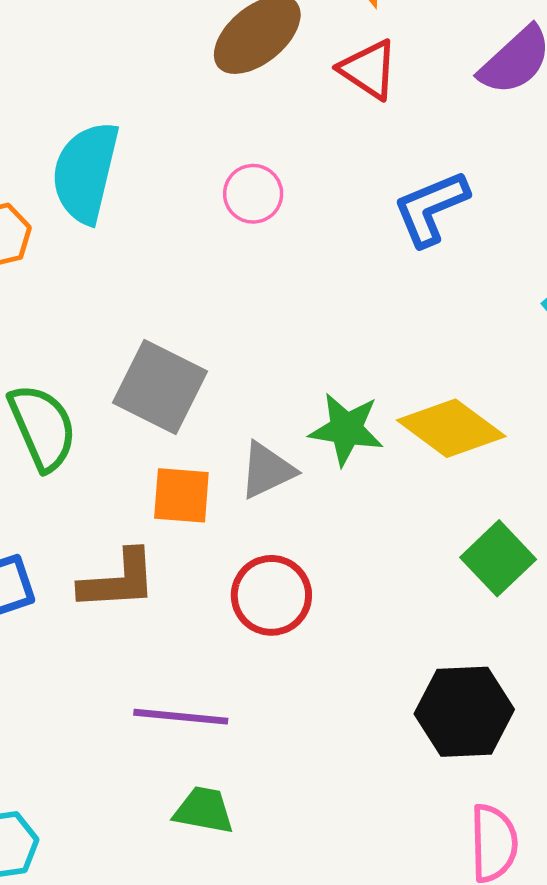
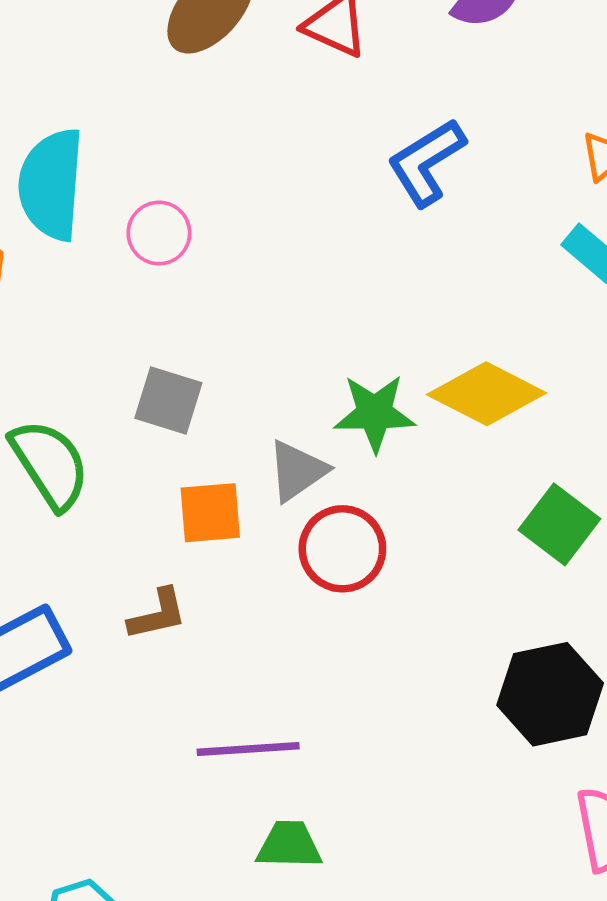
pink circle: (253, 194) -> (159, 233), moved
gray square: (160, 387) -> (168, 401), size x0.7
brown L-shape: (118, 580) -> (158, 614), size x0.7
red circle: (271, 595) -> (342, 549), moved

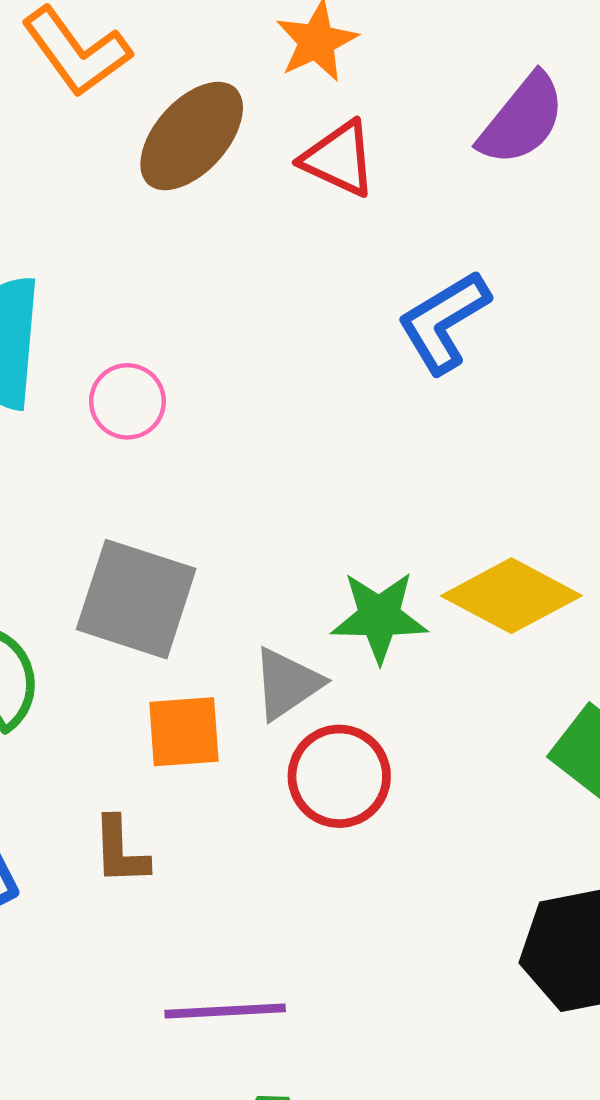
gray square: (168, 401) -> (136, 599), size x1.5
brown L-shape: (158, 614) -> (120, 851), turned 100

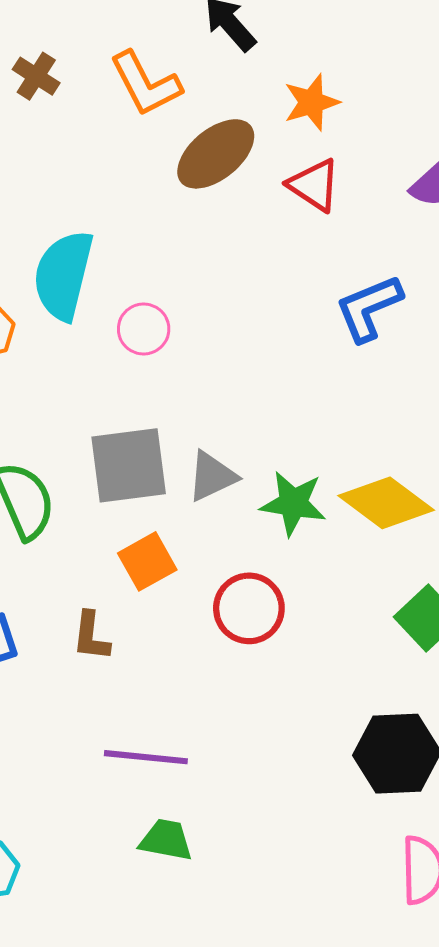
gray square: (136, 599) -> (129, 465), turned -34
gray triangle: (287, 684) -> (212, 476), moved
orange square: (184, 732) -> (147, 561), turned -34

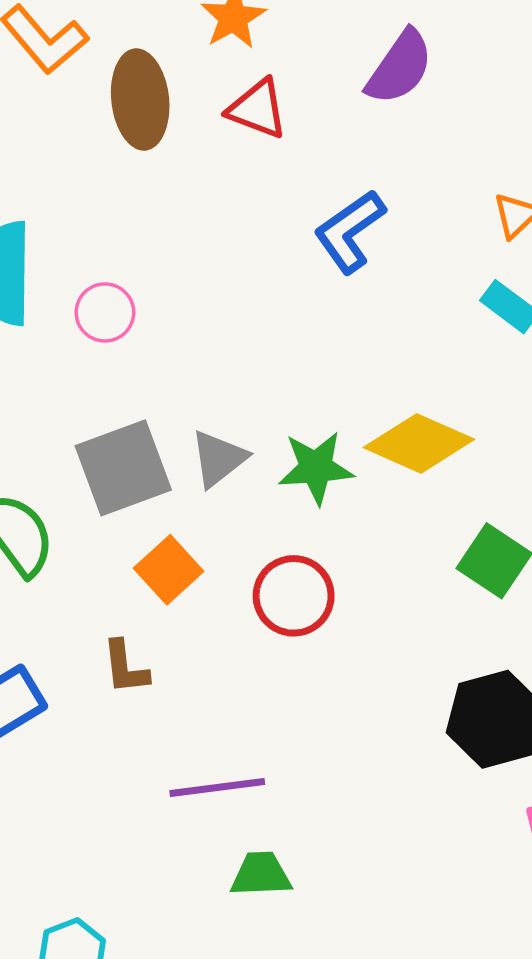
brown ellipse: (216, 154) -> (140, 99), turned -44

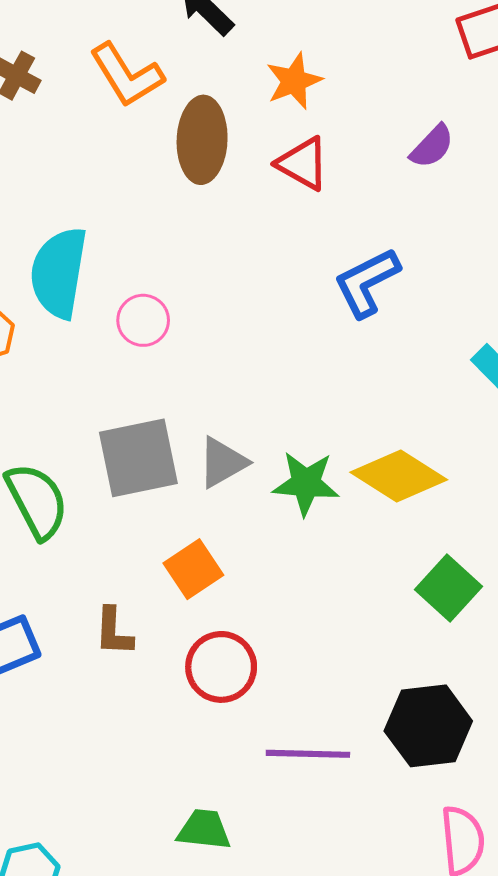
purple semicircle: (400, 67) -> (432, 146), size x0.7
orange square: (169, 570) -> (193, 569), moved
red circle: (294, 596) -> (221, 667), moved
purple line: (217, 788) -> (308, 754), moved

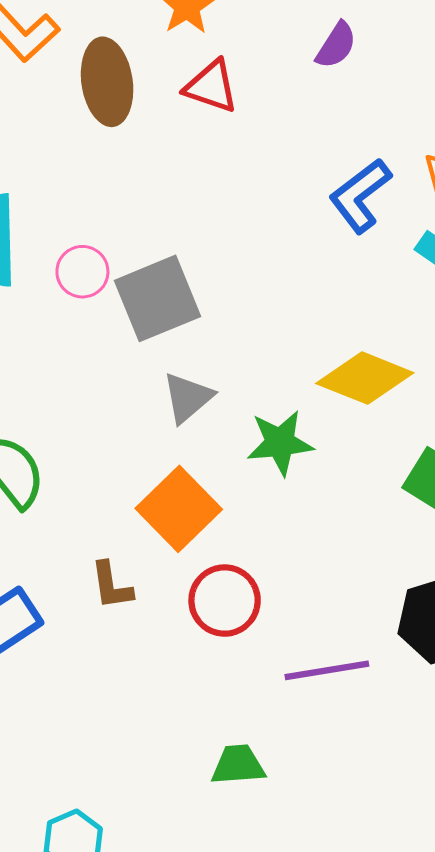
blue L-shape: (367, 282) -> (360, 196), moved
gray square: (138, 458) -> (157, 298), moved
green star: (306, 483) -> (280, 443), moved
orange square: (193, 569) -> (179, 509), size x1.4

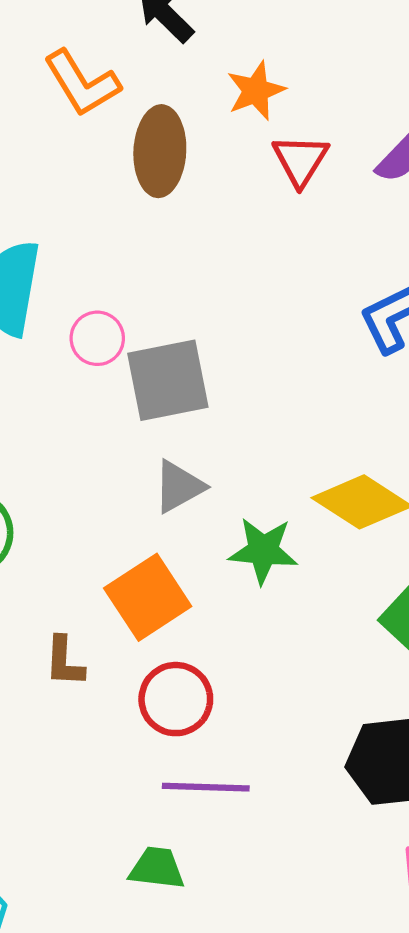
red triangle: (211, 86) -> (300, 160), moved, turned 32
purple line: (327, 670) -> (206, 787), moved

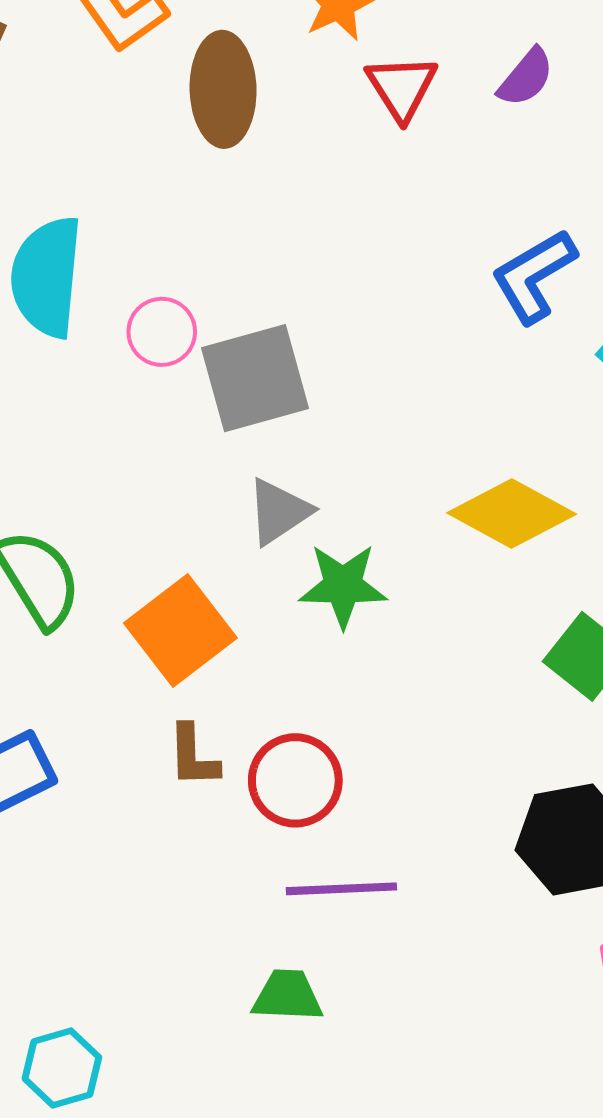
green star: (263, 551) -> (343, 586), moved
orange square: (148, 597) -> (180, 630), moved
brown L-shape: (64, 662) -> (193, 756), moved

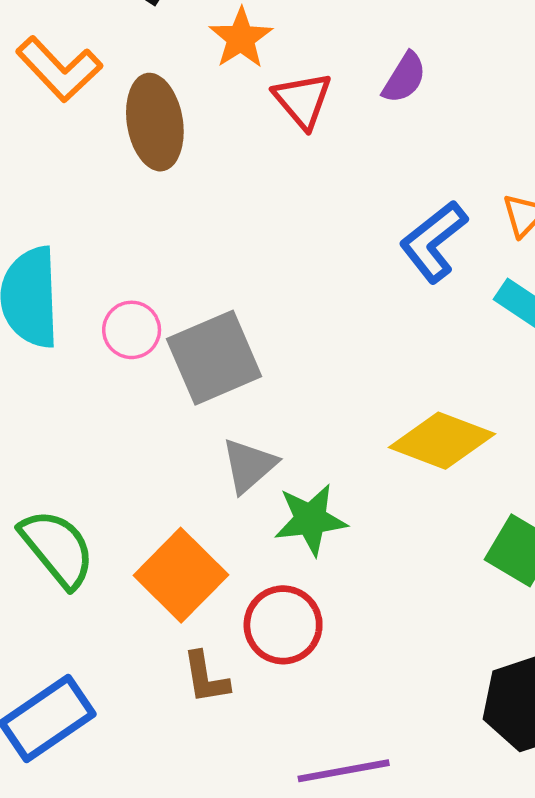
red circle: (295, 780) -> (283, 625), moved

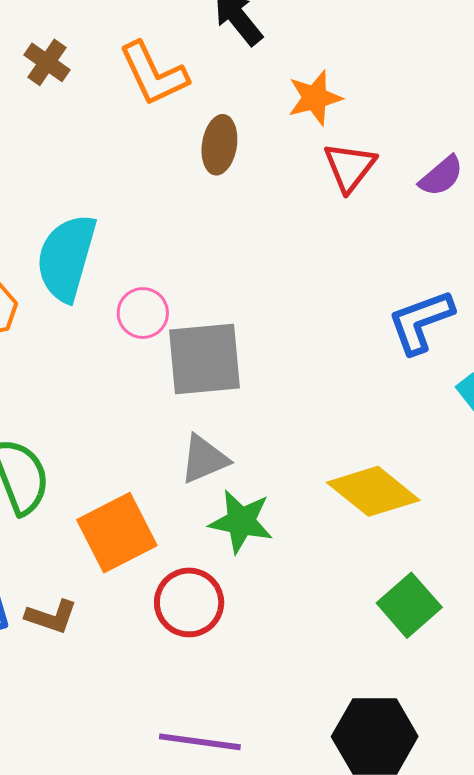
brown ellipse: (155, 122) -> (219, 145), size x0.7
brown L-shape: (206, 678) -> (51, 617), moved, turned -80

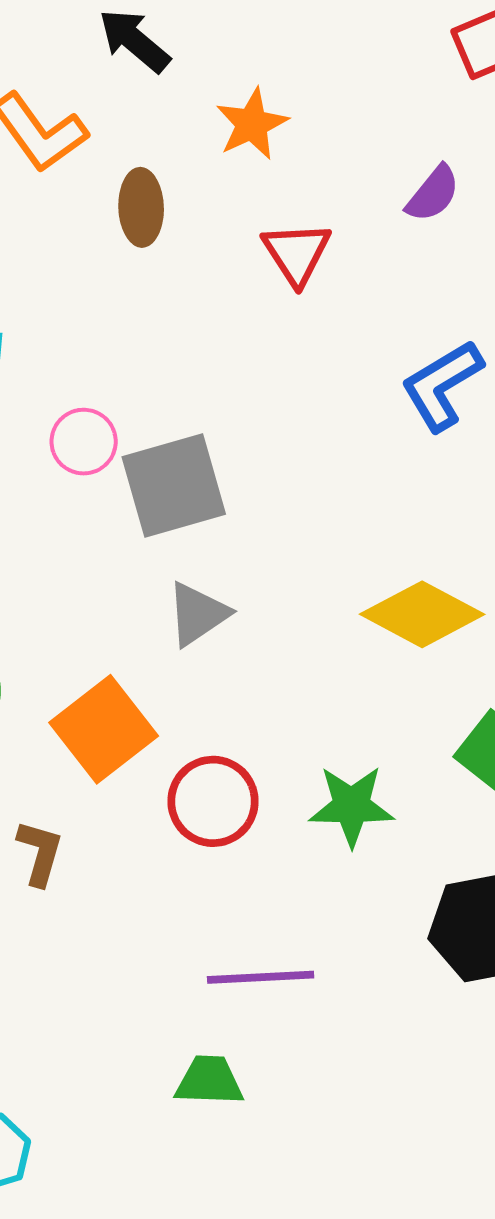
red triangle: (350, 167) -> (297, 253), moved
green star: (241, 521) -> (351, 806), moved
brown L-shape: (51, 617) -> (40, 853), turned -82

